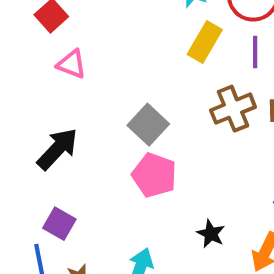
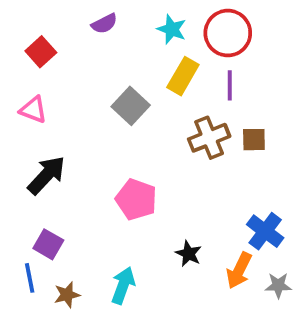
pink triangle: (72, 64) -> (33, 110), moved
gray square: (148, 125) -> (131, 106), moved

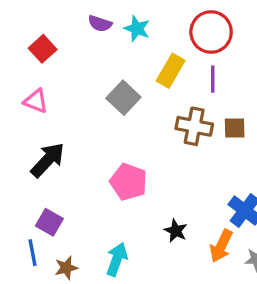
purple semicircle: (104, 24) -> (100, 24), turned 45
cyan star: (172, 29) -> (137, 29), moved
brown cross: (209, 138) -> (194, 126), turned 33

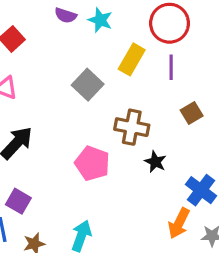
brown cross: (194, 126) -> (132, 127), moved
brown square: (235, 128) -> (192, 113), turned -30
black star: (176, 231) -> (155, 162), moved

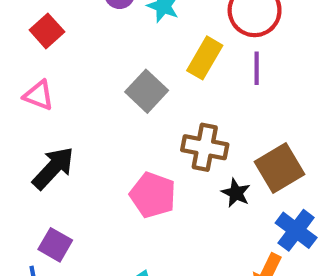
brown square: (192, 113) -> (279, 168), moved, size x1.6

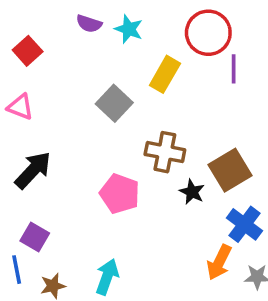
purple line: (257, 68) -> (234, 69), moved

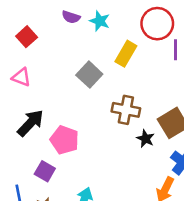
pink pentagon: (120, 194) -> (64, 140), moved
purple square: (35, 237) -> (45, 171), moved

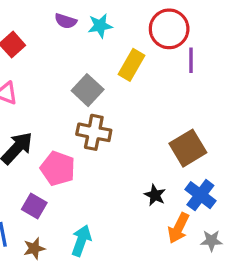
cyan star: (100, 21) -> (100, 26), turned -30
brown cross: (126, 110) -> (94, 132), moved
black star: (145, 139) -> (155, 195), moved

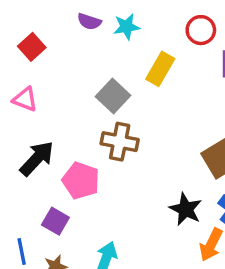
red circle: (169, 29) -> (201, 30), size x0.7
black star: (155, 195) -> (186, 209), size x1.4

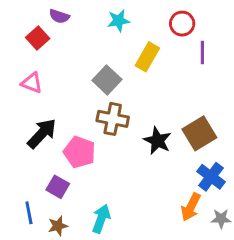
purple semicircle: (89, 22) -> (59, 16), moved
black star: (186, 209) -> (158, 141), moved

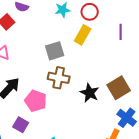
red circle: (182, 24) -> (90, 12), moved
gray square: (107, 80) -> (55, 51), turned 30

